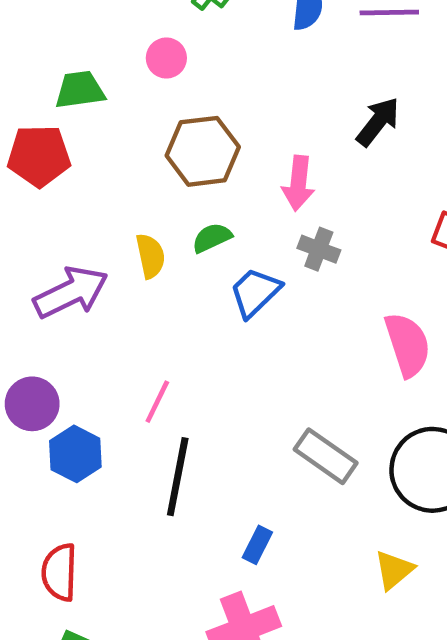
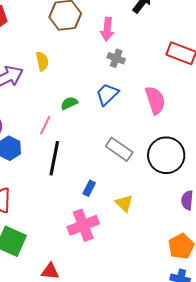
green semicircle: (212, 238) -> (69, 103), moved
blue trapezoid: (255, 292) -> (107, 94), moved
yellow triangle: (394, 570) -> (124, 203), moved, turned -36

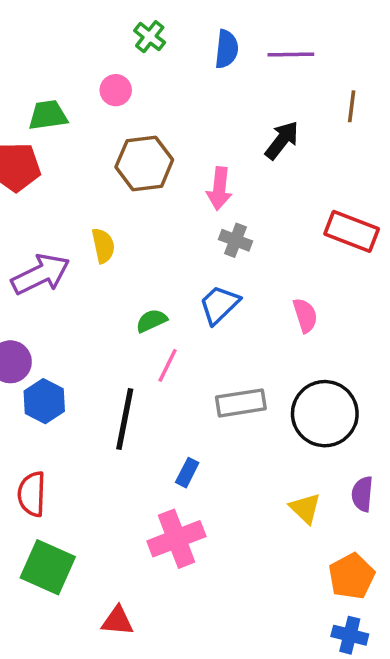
pink semicircle: (155, 100) -> (305, 315), size x0.7
pink line: (45, 125) -> (168, 365), moved
gray rectangle: (119, 149) -> (241, 403), turned -44
yellow triangle: (124, 203) -> (305, 508), moved

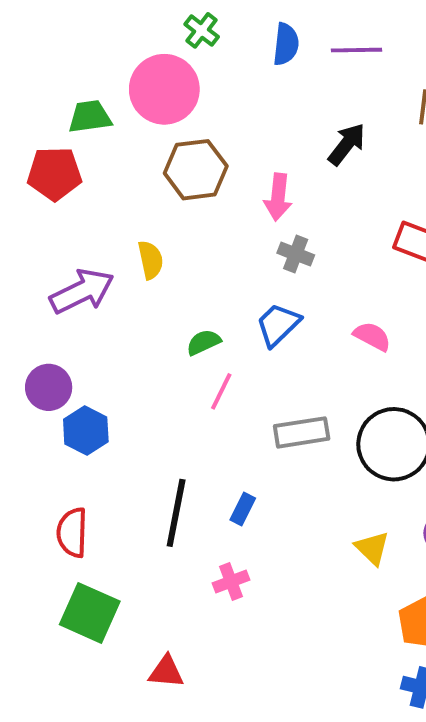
pink circle: (116, 90) -> (164, 89), size x2.0
pink semicircle: (305, 315) -> (372, 336), turned -44
black line: (125, 419) -> (176, 513), moved
pink cross: (176, 539) -> (231, 582), size x0.6

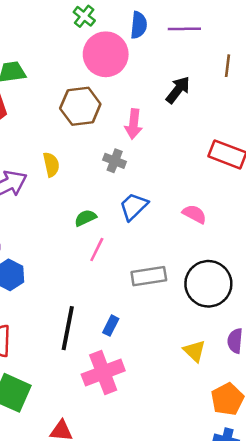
pink circle: (164, 89) -> (106, 54), moved
gray cross: (296, 254) -> (115, 161), moved
pink cross: (231, 582) -> (103, 373), size x1.8

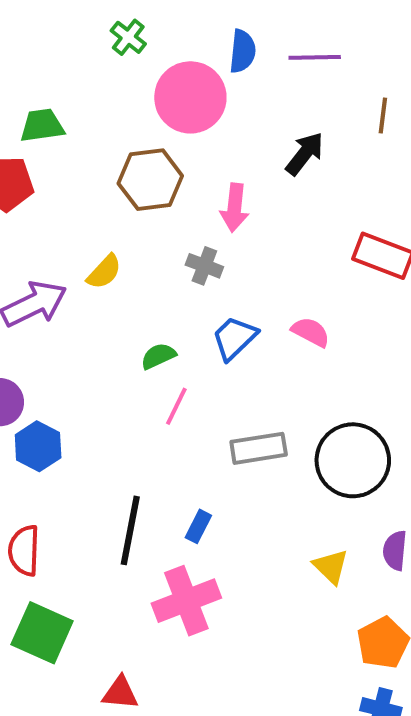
green cross: (84, 16) -> (128, 37), moved
yellow semicircle: (51, 165) -> (104, 272), turned 55
pink semicircle: (194, 214) -> (311, 332), moved

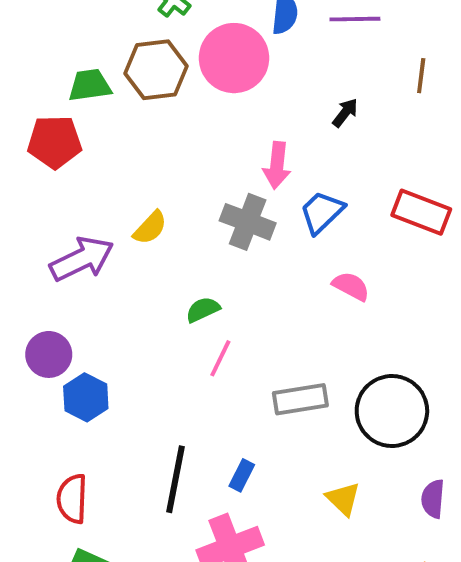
black arrow: (305, 154) -> (345, 113), size x0.7
brown hexagon: (150, 180) -> (156, 70), moved
gray cross: (204, 266) -> (248, 222), size x1.5
blue trapezoid: (235, 338) -> (322, 212), moved
yellow triangle: (331, 567) -> (343, 499), moved

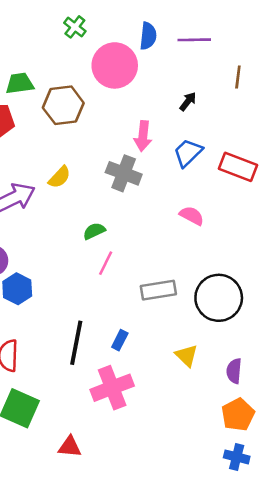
brown hexagon: (156, 70) -> (63, 105), moved
blue trapezoid: (322, 212) -> (188, 153), moved
purple semicircle: (433, 499) -> (234, 371), moved

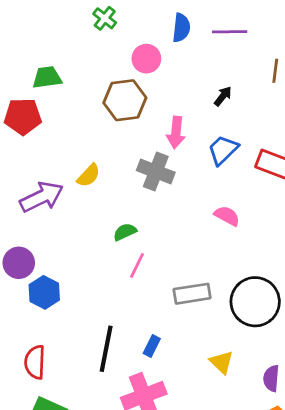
pink circle: (115, 65) -> (146, 59), size x0.6
brown hexagon: (63, 105) -> (125, 100), moved

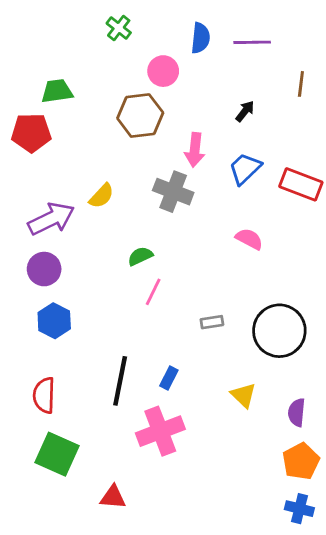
purple circle: (19, 263) -> (44, 269), moved
gray rectangle: (192, 294) -> (212, 322), size x0.6

